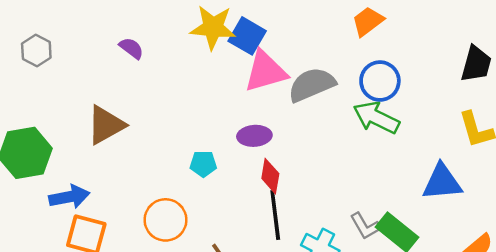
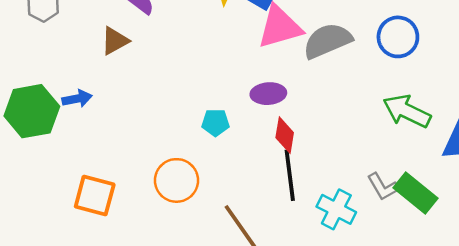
green arrow: (376, 118) -> (407, 111), moved
brown triangle: (106, 125) -> (115, 41), moved, size x0.7
blue arrow: (69, 197) -> (77, 99), moved, size x0.7

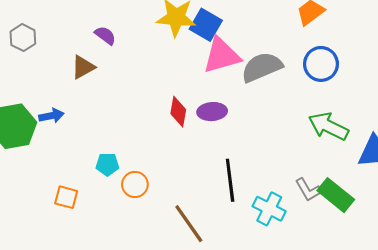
cyan pentagon: (215, 123) -> (107, 164), moved
red diamond: (285, 135) -> (178, 112), moved
orange circle: (176, 180) -> (135, 184), size x0.7
orange square: (95, 196) -> (66, 197), size x0.7

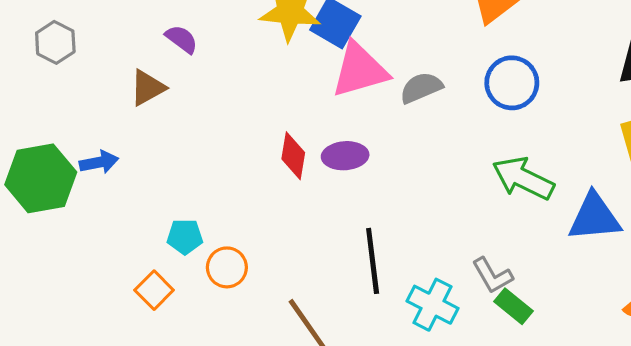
gray semicircle: (262, 67) -> (421, 88), size x0.7
green rectangle: (336, 195) -> (513, 306), moved, size x0.7
orange square: (66, 197) -> (154, 290), moved, turned 30

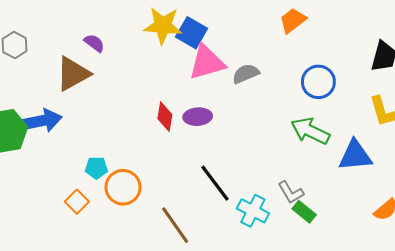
blue circle: (512, 83) -> (318, 82), moved
brown triangle: (148, 88) -> (73, 74), size x1.5
blue arrow: (99, 162) -> (42, 121), size x1.6
black line: (373, 261) -> (215, 183), turned -30
orange circle: (227, 267) -> (123, 187), size x1.4

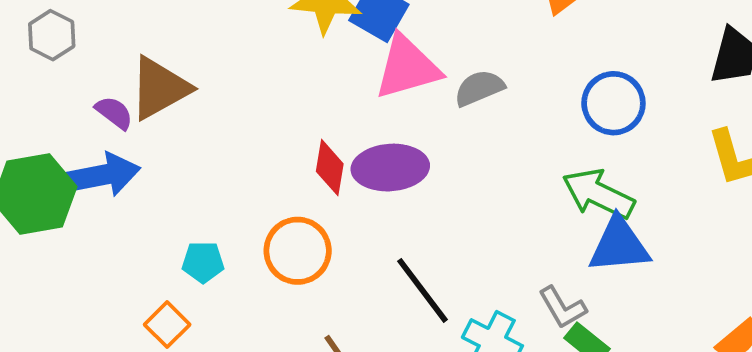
purple semicircle: (94, 43) -> (114, 113), moved
purple ellipse: (198, 117) -> (390, 168), size x1.4
blue triangle: (355, 156) -> (619, 245), moved
orange circle: (123, 187) -> (298, 251), moved

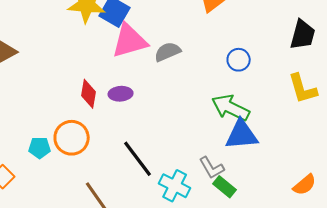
blue circle: (613, 103) -> (239, 60), size x0.7
purple ellipse: (390, 168) -> (121, 94), size x0.6
cyan pentagon: (203, 262) -> (40, 148), moved

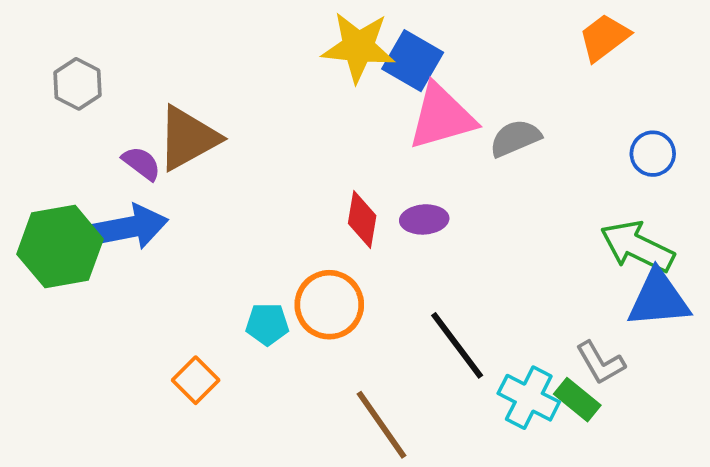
green rectangle: (225, 187) -> (577, 400), moved

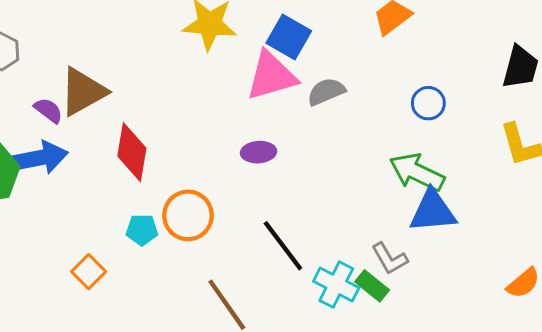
blue square: (413, 61) -> (289, 37), moved
red diamond: (362, 219) -> (132, 152), moved, size x1.4

